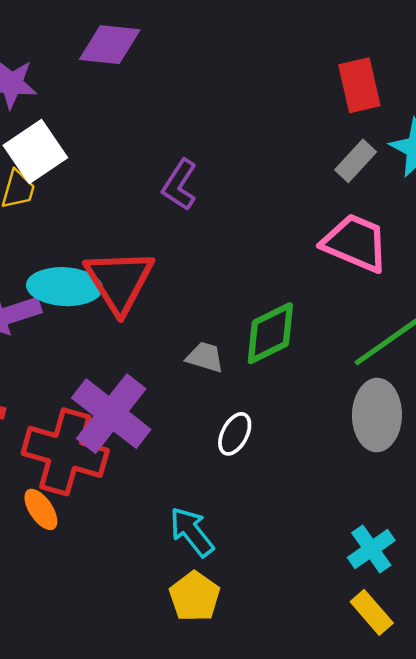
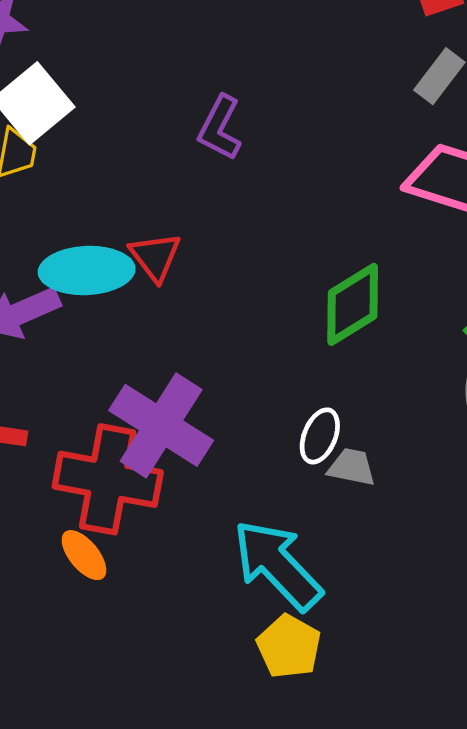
red triangle: (119, 281) -> (155, 257), size x0.6
gray trapezoid: (205, 357) -> (352, 467), moved
cyan arrow: (192, 532) -> (277, 565), size x1.5

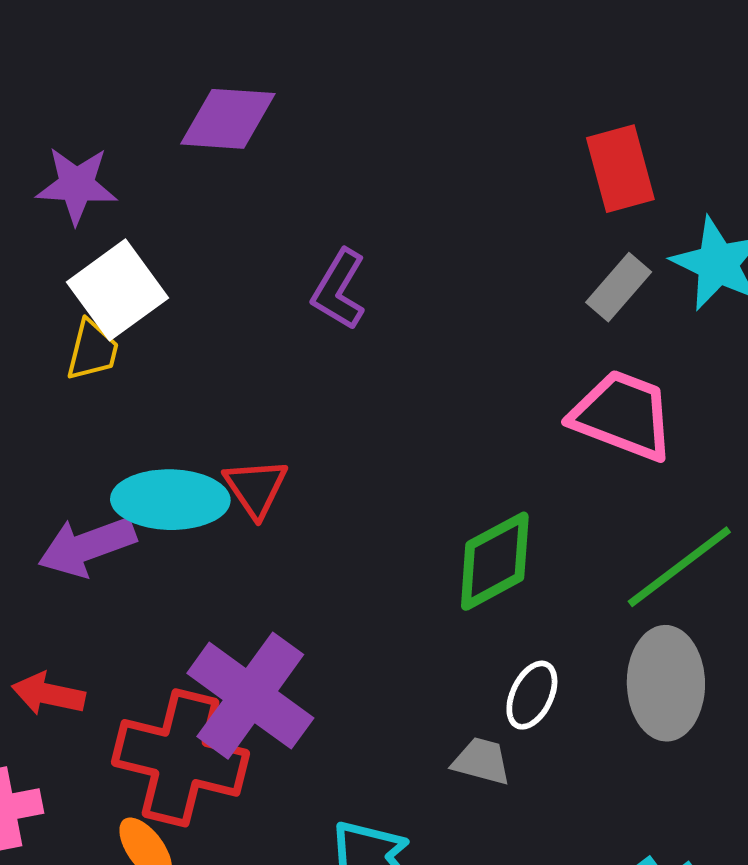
purple L-shape: (220, 128) -> (339, 290), moved
white ellipse: (320, 436) -> (532, 695), moved

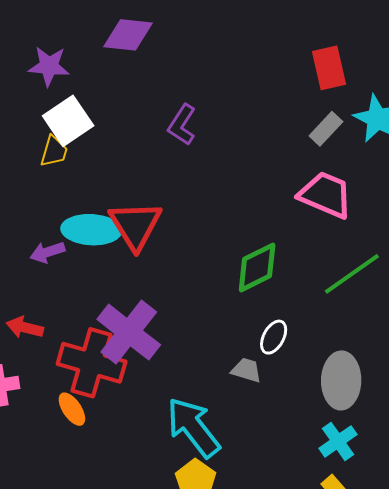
red triangle: (256, 488) -> (135, 225), size x1.6
purple arrow: (87, 546) -> (47, 252), size x0.7
gray ellipse: (666, 683) -> (341, 380), moved

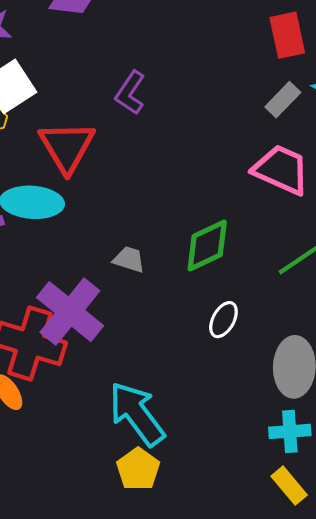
red triangle: (135, 225) -> (67, 147), moved
gray trapezoid: (246, 370) -> (129, 259), moved
cyan cross: (338, 441) -> (290, 431), turned 30

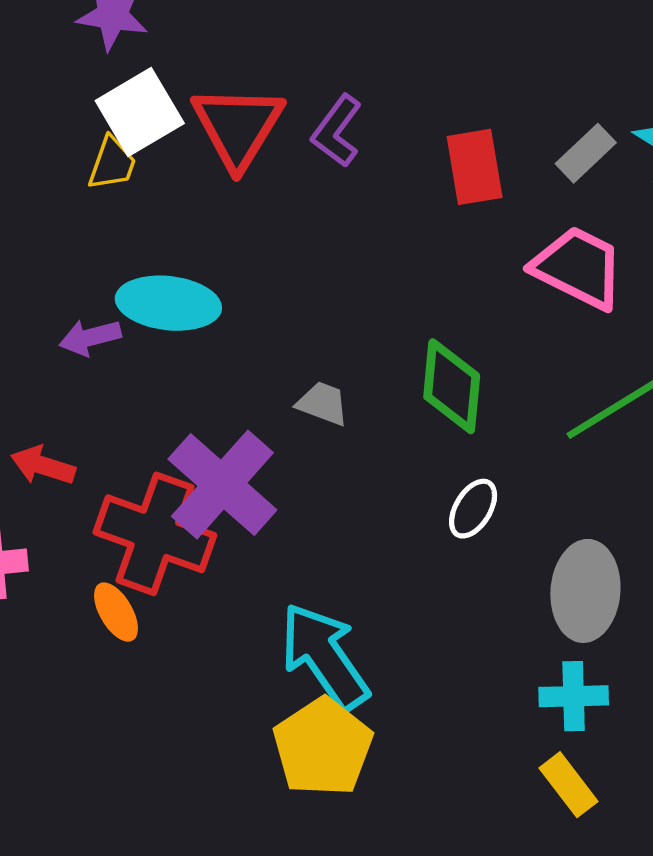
red rectangle: (287, 35) -> (475, 167), moved
red triangle: (67, 147) -> (238, 127), moved
green diamond: (207, 245) -> (452, 386), turned -62
yellow pentagon: (138, 469) -> (323, 747), size x1.4

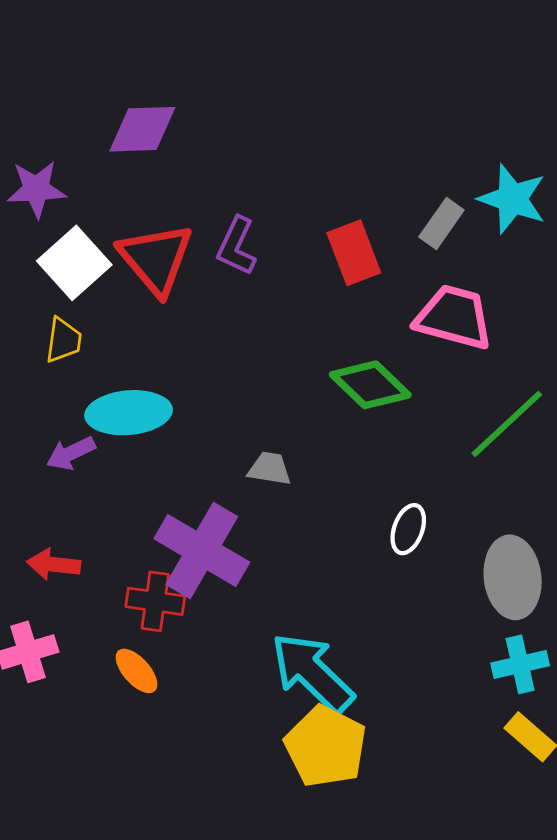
yellow trapezoid: (112, 163) -> (63, 340), moved
green diamond: (452, 386) -> (370, 385), moved, turned -40
red cross: (155, 534) -> (155, 601), size x0.6

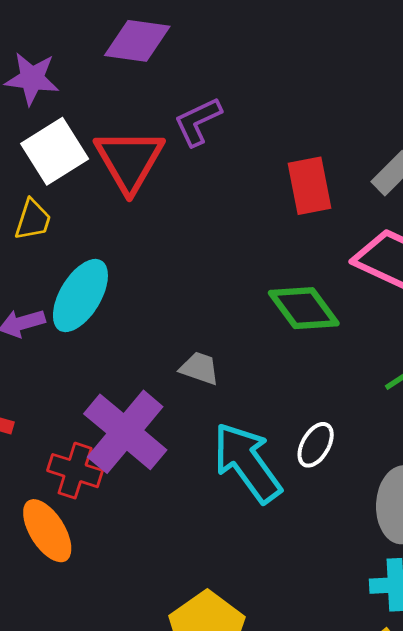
purple L-shape: (237, 246) -> (198, 121), moved, turned 30
cyan ellipse: (129, 413) -> (80, 296), turned -64
orange ellipse: (137, 671) -> (47, 531), size x1.4
cyan arrow: (312, 673) -> (247, 463), moved

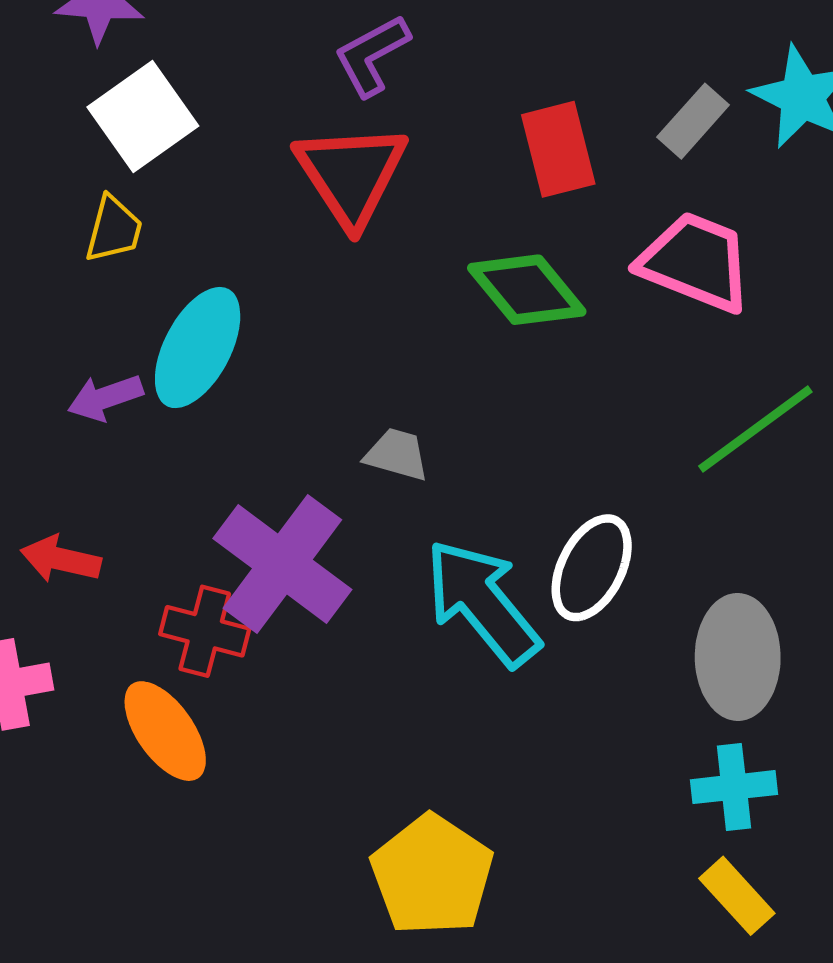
red triangle: (129, 160) -> (351, 175), moved
green diamond: (304, 308) -> (527, 290), moved
white ellipse: (316, 445) -> (592, 568), size x1.4

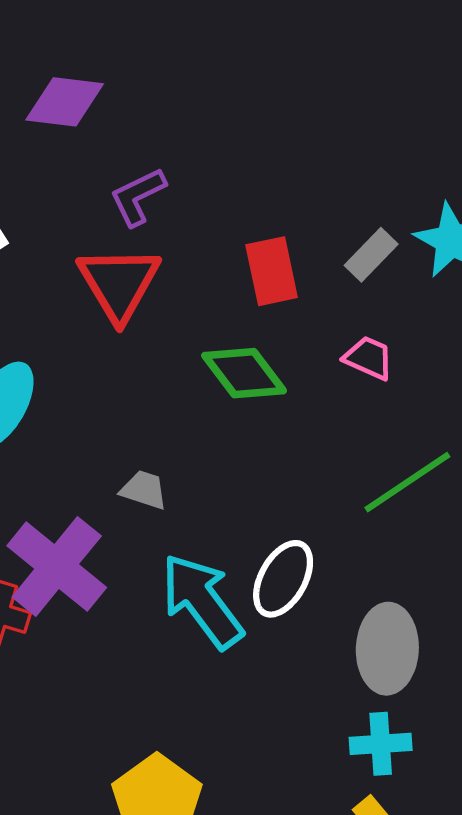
pink trapezoid: (696, 262) -> (369, 358), size x0.6

